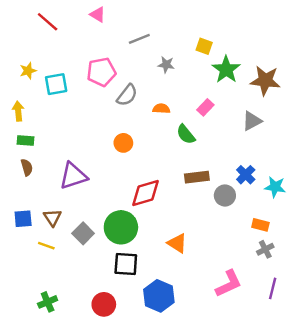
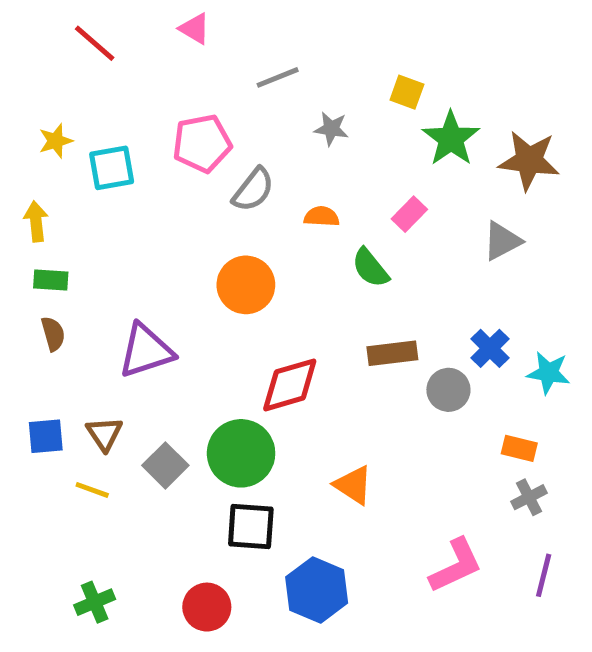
orange circle: (123, 143) -> (246, 285), size x1.5

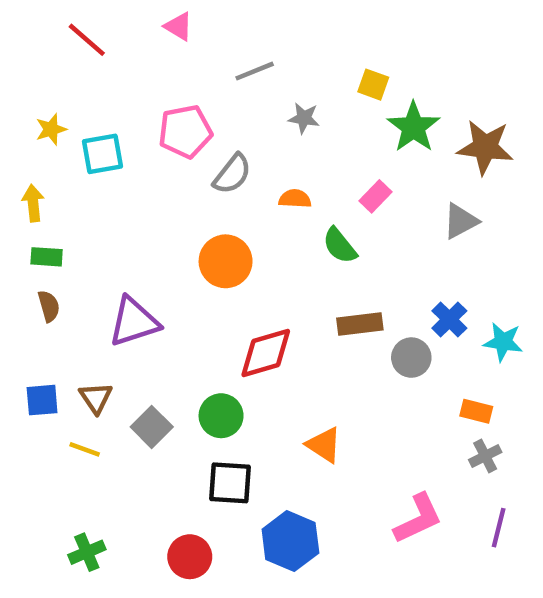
green circle: (241, 453) -> (221, 416), size x0.7

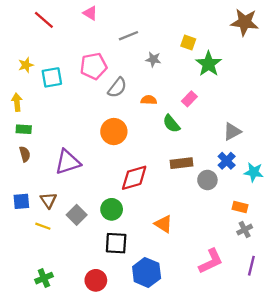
brown star: (485, 147) -> (245, 22), moved
gray triangle: (461, 221) -> (232, 132), moved

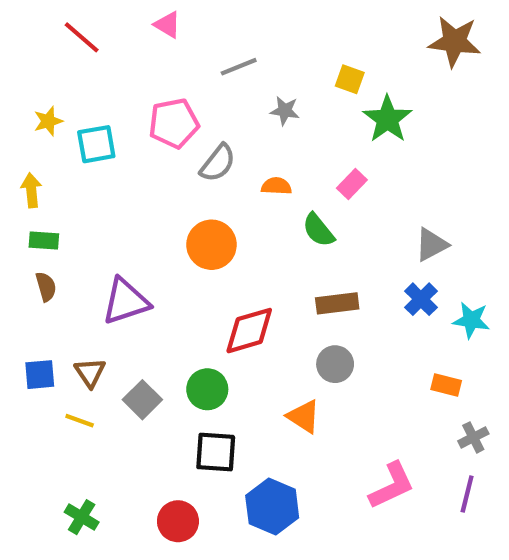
gray circle: (207, 180) -> (335, 364), moved
gray cross: (245, 230) -> (473, 437), moved
green cross: (44, 278) -> (82, 517), turned -36

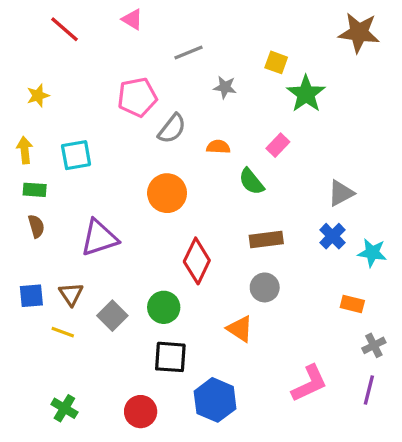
cyan square: (96, 144) -> (76, 155), moved
red diamond: (249, 331) -> (197, 261), turned -48

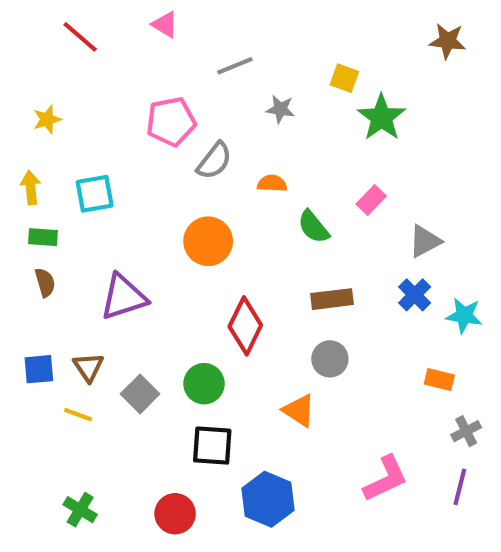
brown star: (359, 33) -> (448, 41), size x0.7
pink rectangle: (278, 145) -> (371, 200), moved

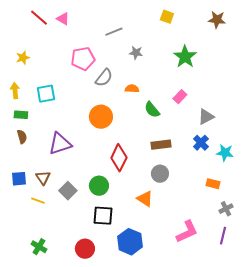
pink triangle: (165, 25) -> (63, 19), moved
yellow square: (344, 78) -> (167, 17), moved

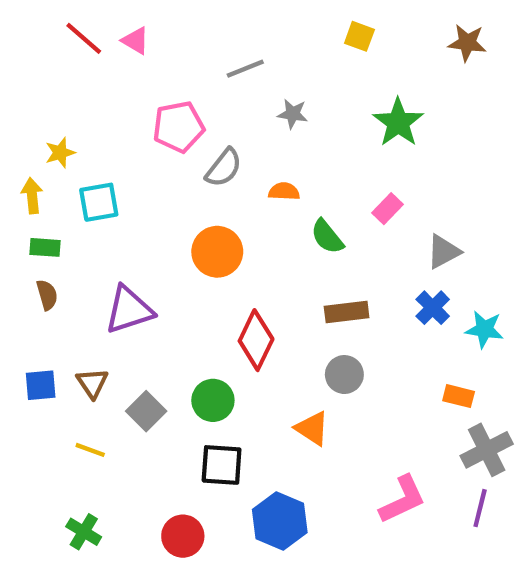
yellow star: (23, 58) -> (60, 153), moved
yellow line: (38, 201) -> (90, 450), moved
gray cross: (226, 209) -> (487, 450), size x1.6

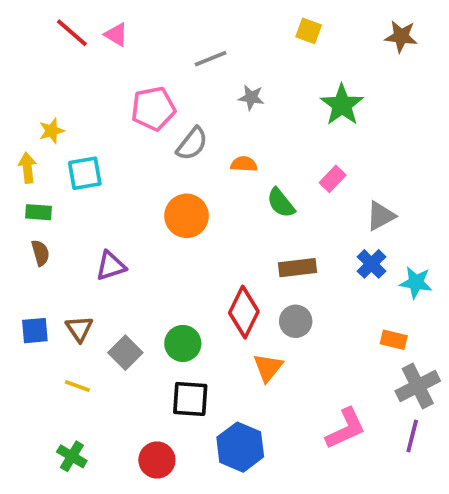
purple triangle: (129, 310) -> (111, 266), size x0.7
red diamond: (256, 340) -> (244, 312), moved
orange triangle: (312, 428) -> (268, 368), turned 36

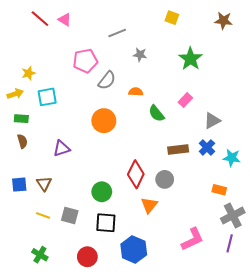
yellow arrow: (27, 168) -> (15, 94), turned 77
brown rectangle: (298, 268) -> (178, 150), moved
gray square: (125, 353) -> (70, 215), moved, turned -30

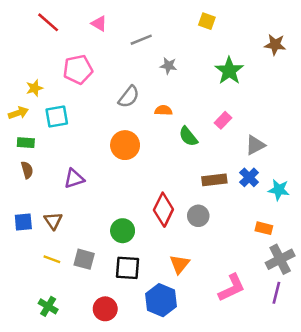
pink triangle: (65, 20) -> (99, 24), moved
brown star: (223, 21) -> (275, 45), moved
pink pentagon: (85, 61) -> (78, 69), moved
orange triangle: (149, 205) -> (180, 264), moved

